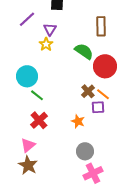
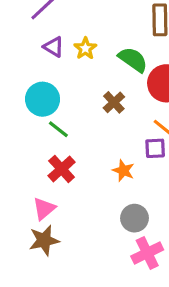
purple triangle: (50, 29) -> (54, 47), moved, turned -32
yellow star: (46, 44) -> (85, 48), moved
brown cross: (88, 91) -> (114, 102), moved
brown star: (28, 165) -> (44, 240), turned 30

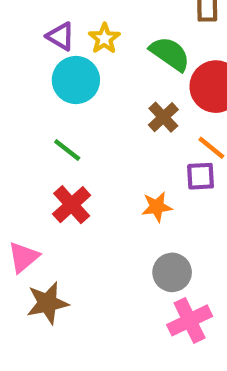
cyan circle: (43, 99) -> (76, 80), moved
brown cross: (114, 102) -> (163, 117), moved
orange star: (123, 171) -> (157, 207), turned -30
pink triangle: (44, 209) -> (23, 257), moved

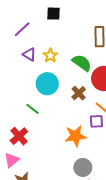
cyan circle: (76, 80) -> (47, 84), moved
red cross: (72, 205) -> (19, 136), moved
orange star: (157, 207) -> (75, 136), size x1.5

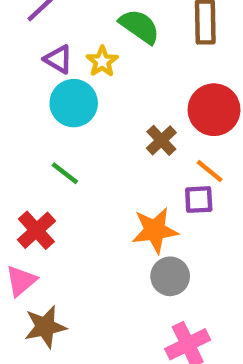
green semicircle: (82, 63) -> (139, 26), moved
cyan circle: (47, 84) -> (74, 103), moved
gray circle: (83, 167) -> (170, 276), moved

